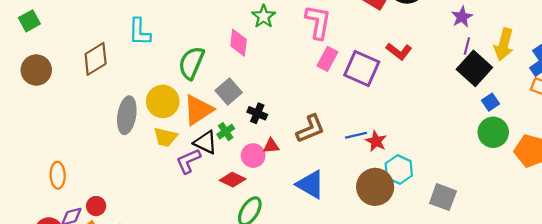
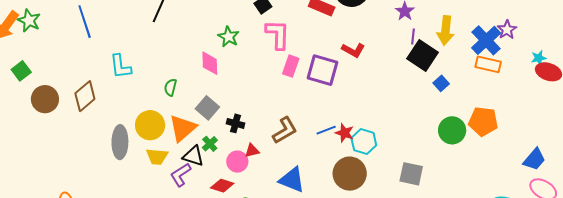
green semicircle: (191, 63) -> (170, 87), size x0.6
brown circle: (36, 70) -> (45, 99), moved
green circle: (493, 132) -> (452, 130), moved
cyan hexagon: (399, 169) -> (364, 142), moved

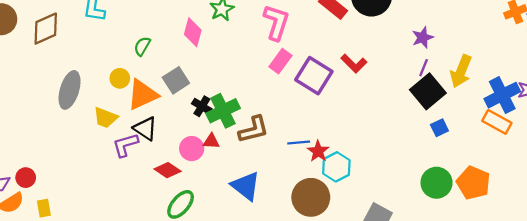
yellow circle: (150, 125) -> (120, 78), moved, size x0.6
green cross: (210, 144) -> (223, 111), moved, size x1.8

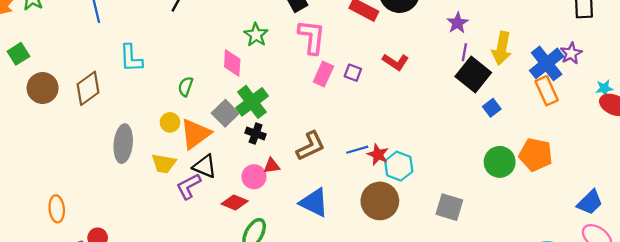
purple square: (314, 76) -> (353, 73), moved, size x0.5
green cross: (223, 111) -> (252, 102), moved
orange rectangle: (497, 122) -> (547, 91), turned 48

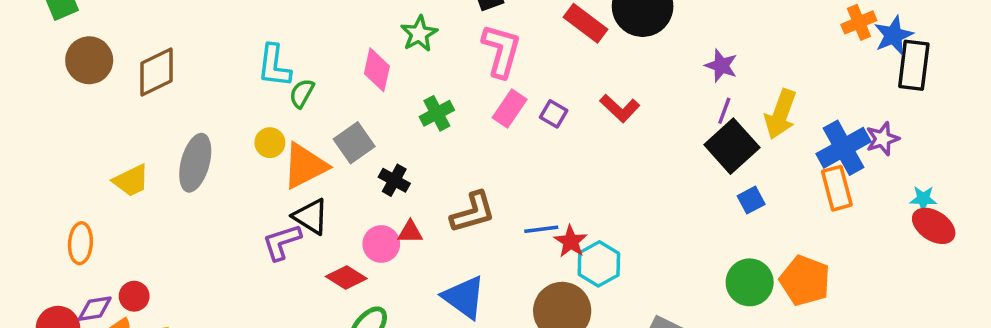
purple star: (457, 23) -> (721, 66), turned -30
cyan L-shape: (131, 58) -> (274, 66), moved
green cross: (252, 102) -> (437, 113), moved, size x0.7
yellow trapezoid: (164, 163) -> (131, 181), moved, turned -45

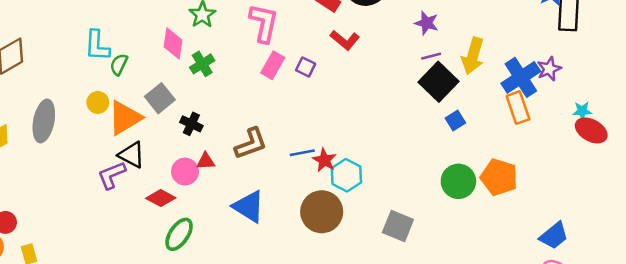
red L-shape: (620, 108) -> (345, 40), moved
purple line: (724, 111) -> (431, 56), turned 60
green cross: (437, 113) -> (202, 64), moved

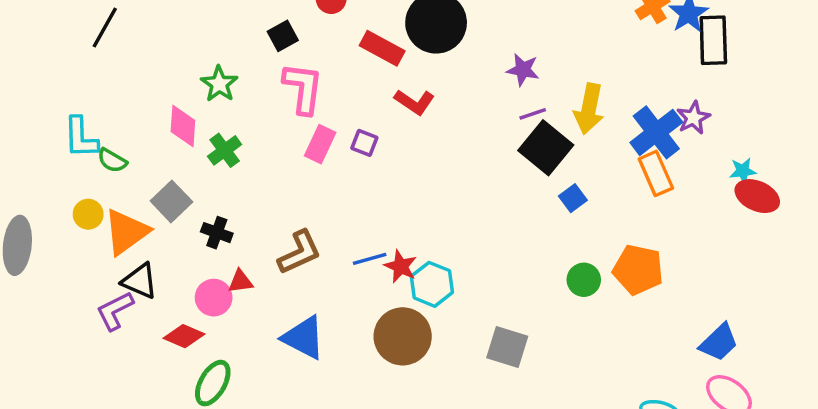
green semicircle: (119, 64) -> (112, 161), turned -80
green circle: (458, 181) -> (584, 280), size x0.7

